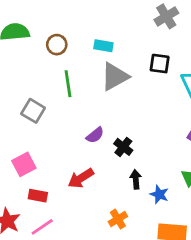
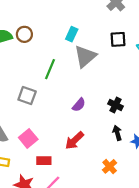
brown circle: (57, 45) -> (24, 34), moved
cyan rectangle: (103, 46) -> (72, 34), turned -64
green line: (68, 84) -> (50, 69), turned 42
black cross: (123, 147) -> (115, 105), moved

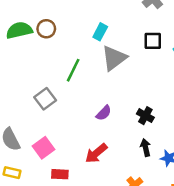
gray square: (27, 96) -> (45, 99), turned 30

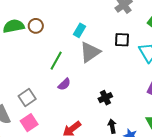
gray square: (45, 99) -> (27, 97), moved
purple semicircle: (104, 113) -> (64, 84), moved
black cross: (145, 116) -> (105, 98), moved, turned 32

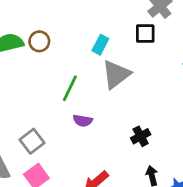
black square: (122, 40) -> (145, 34), moved
purple semicircle: (64, 84) -> (83, 121), turned 56

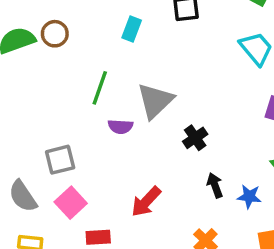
gray triangle: (116, 74) -> (155, 101), moved
gray square: (32, 141) -> (60, 160), turned 30

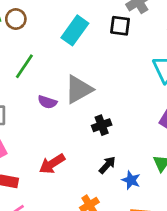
cyan rectangle: (132, 29) -> (75, 30), size x1.5
green line: (100, 88) -> (24, 66), moved
black arrow: (215, 185) -> (107, 165), turned 48

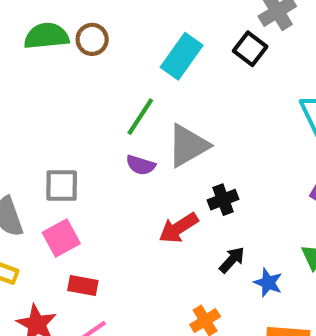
black square: (120, 26) -> (250, 49), turned 30
green line: (24, 66) -> (140, 117), moved
red arrow: (52, 164) -> (178, 228), moved

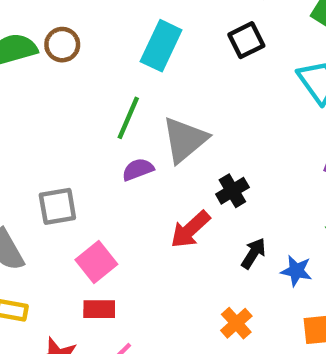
black square: (250, 49) -> (246, 40), moved, turned 36
purple semicircle: (141, 165) -> (138, 169), turned 152
pink square: (61, 238) -> (96, 262), moved

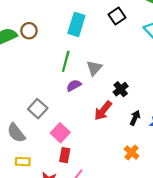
gray triangle: (185, 140) -> (94, 68), size x0.7
gray square: (57, 206) -> (38, 109), turned -30
red rectangle: (99, 309) -> (65, 155), turned -72

